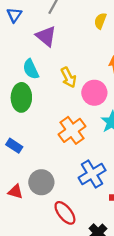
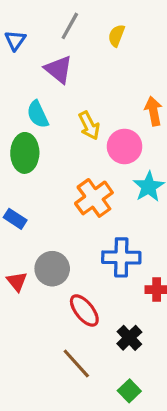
yellow semicircle: (100, 21) -> (116, 36), moved
blue cross: (92, 174) -> (121, 257), turned 32
red triangle: (15, 192) -> (17, 282), turned 35

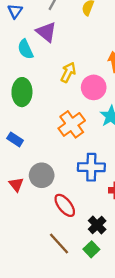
cyan semicircle: (38, 114) -> (25, 49), moved
yellow arrow: (89, 126) -> (68, 72), turned -126
green square: (129, 391) -> (91, 249), moved

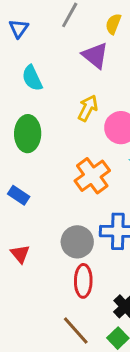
purple triangle: (46, 32) -> (95, 56), moved
gray circle: (42, 175) -> (77, 242), moved
red ellipse: (65, 205) -> (83, 281), turned 40

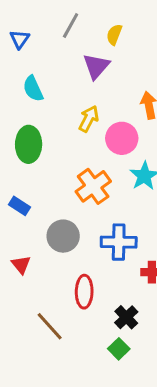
purple triangle: (95, 56) -> (96, 66), turned 32
gray circle: (77, 242) -> (63, 236), moved
brown line: (76, 331) -> (50, 326), moved

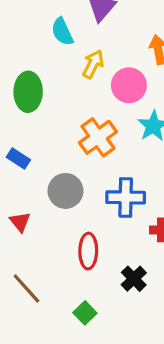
cyan semicircle: (33, 89) -> (62, 32), moved
brown line: (50, 326) -> (26, 288), moved
green square: (119, 349) -> (85, 313), moved

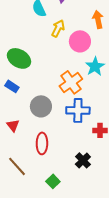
green ellipse: (28, 92) -> (19, 58), moved, turned -60
orange cross: (98, 137) -> (71, 82), moved
red ellipse: (88, 251) -> (42, 143), moved

